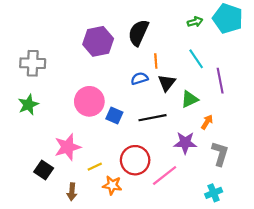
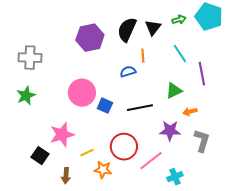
black triangle: (167, 83) -> (153, 28), moved
orange arrow: (207, 122) -> (190, 112), turned -136
cyan cross: (214, 193) -> (175, 177), moved

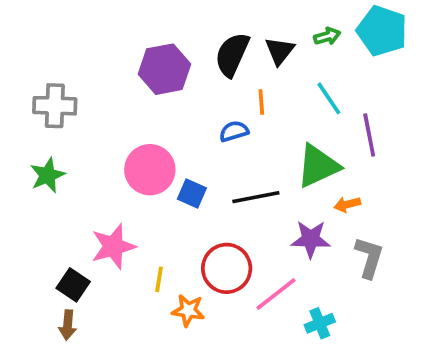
green triangle: (174, 91) -> (318, 166), size x1.5
yellow line: (87, 153) -> (159, 279), turned -56
brown arrow: (66, 176) -> (68, 325), moved

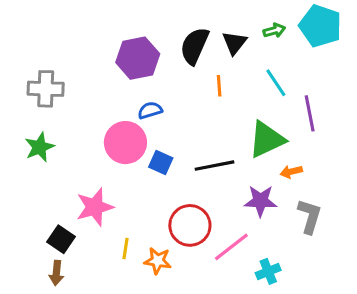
blue semicircle: (234, 131) -> (150, 110), moved
yellow line: (159, 279) -> (125, 248), moved

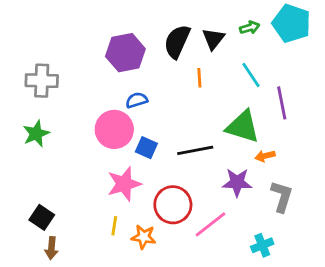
green triangle: (267, 139) -> (243, 127), turned 42
pink star: (95, 207) -> (124, 184), moved
black square: (61, 239) -> (42, 217), moved
cyan cross: (268, 271) -> (262, 245), moved

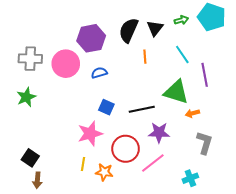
pink circle: (114, 129) -> (66, 64), moved
purple star: (237, 182) -> (159, 133), moved

